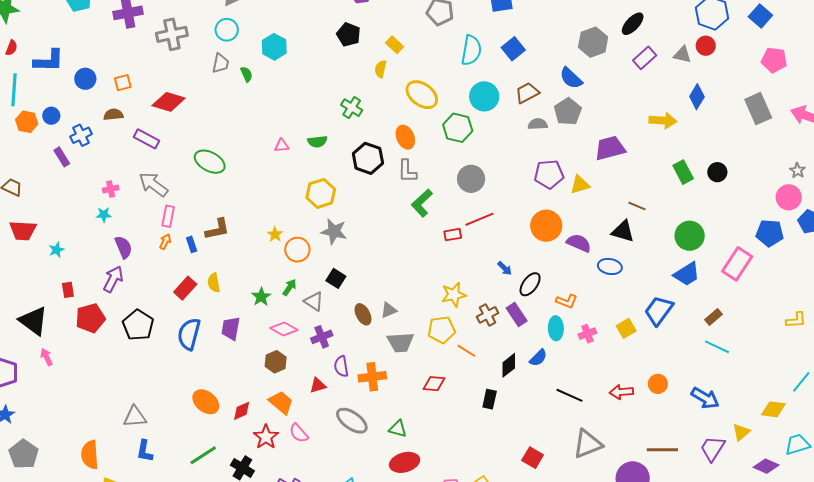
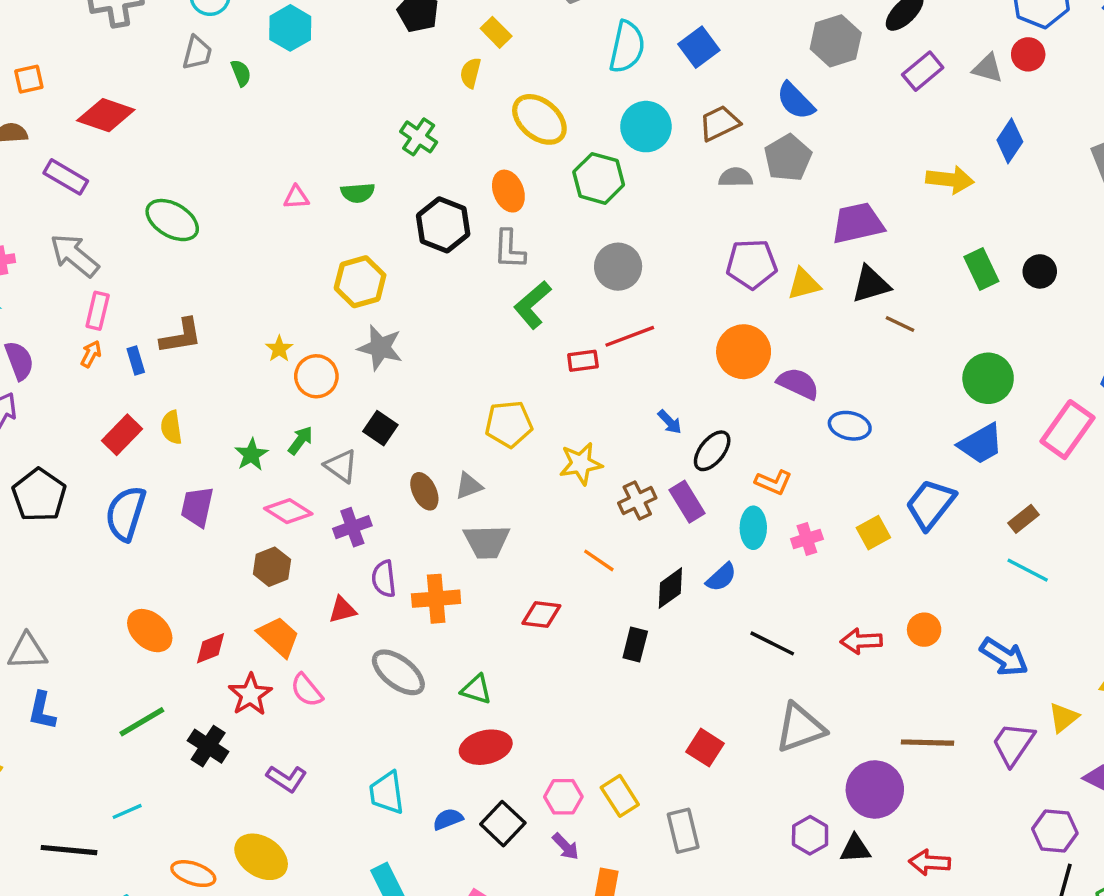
black triangle: (623, 231) -> (871, 284), moved, turned -35
yellow pentagon: (442, 330) -> (509, 424), moved

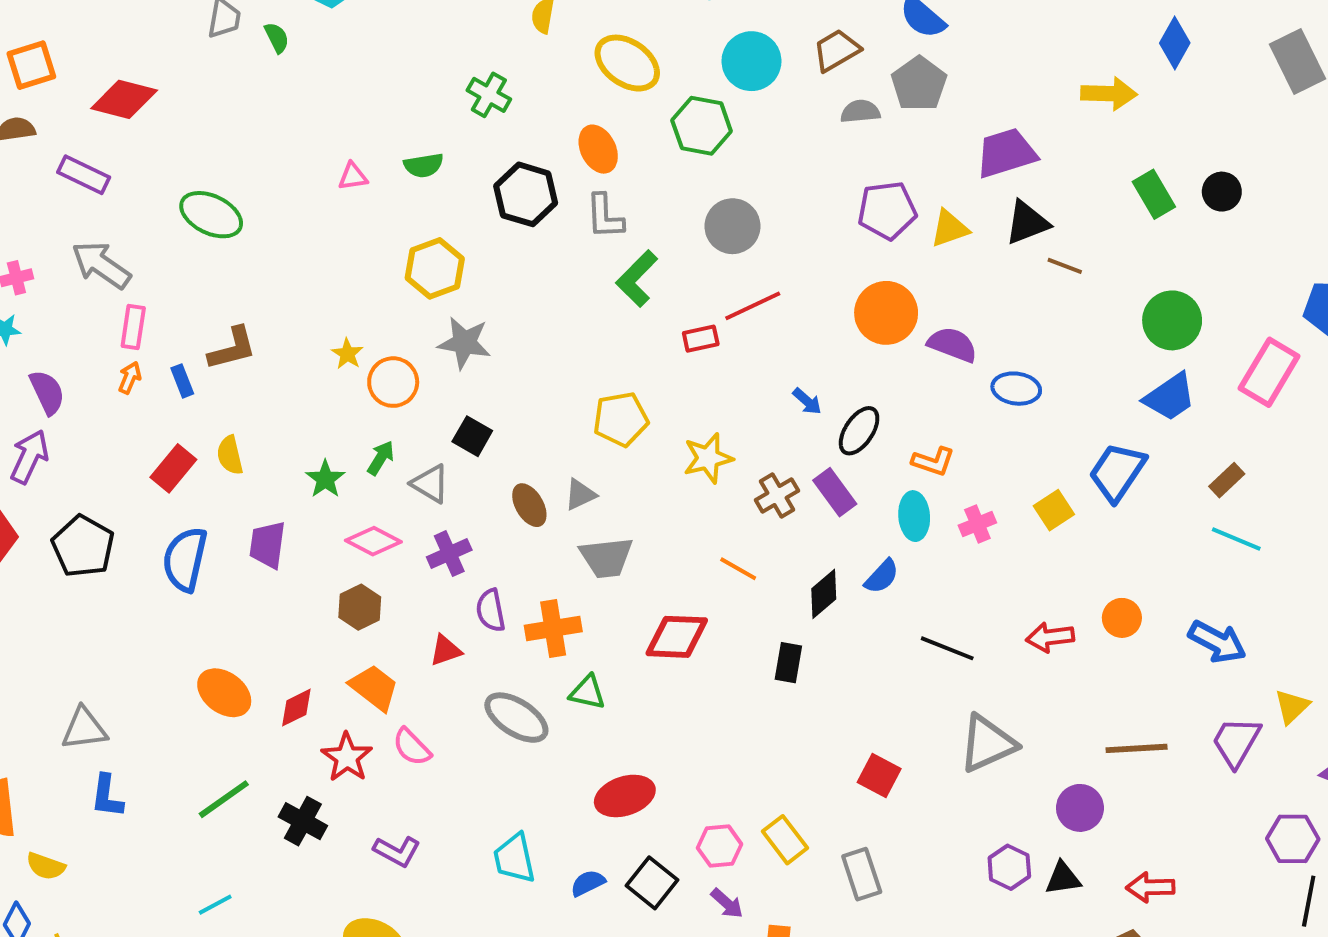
orange square: (29, 79) -> (31, 65), size x1.4
red diamond: (541, 614) -> (677, 637), size x1.4
green triangle: (476, 689) -> (587, 692), moved
purple circle: (875, 789) -> (1080, 808), size x0.7

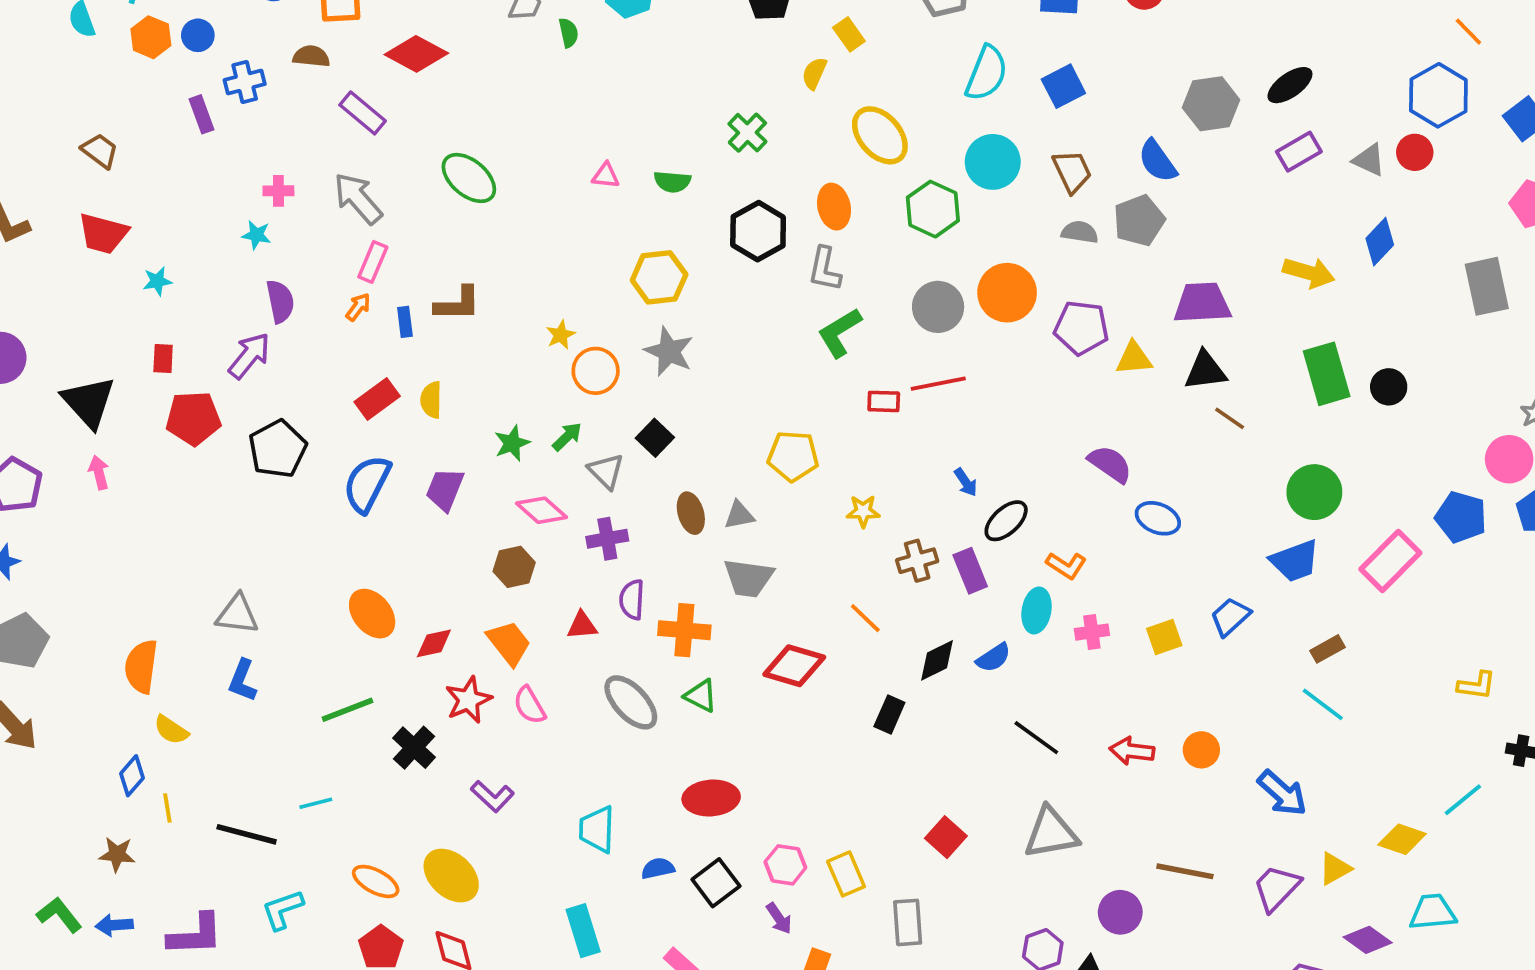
brown trapezoid: (836, 50) -> (1072, 171), turned 81
green rectangle: (1154, 194) -> (1327, 374), size x1.4
orange circle: (886, 313) -> (1007, 293), moved
yellow star: (708, 458) -> (863, 511), size x0.7
blue trapezoid: (1117, 472) -> (1230, 617), size x0.7

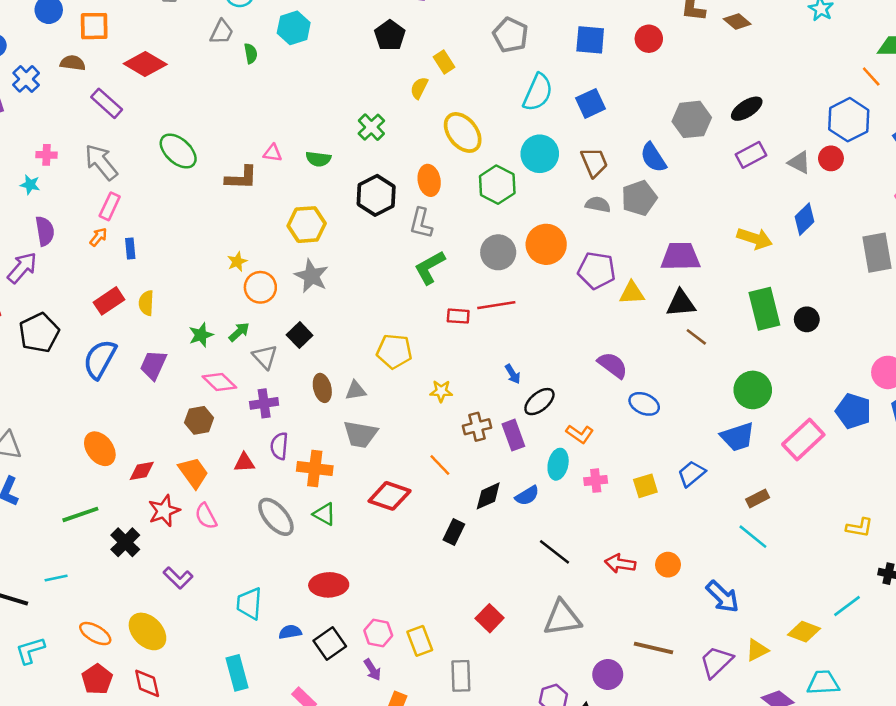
blue cross: (245, 82) -> (26, 79), turned -32
brown L-shape: (458, 304) -> (241, 178), moved

